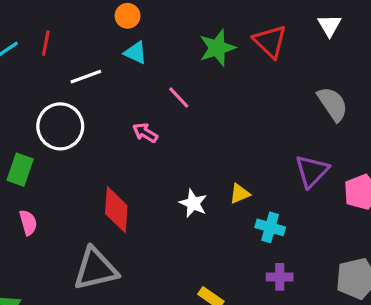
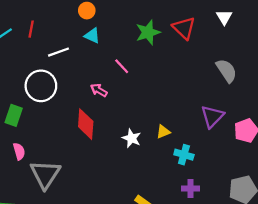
red diamond: (116, 210) -> (86, 124), moved
gray triangle: (95, 269) -> (45, 174), moved, turned -44

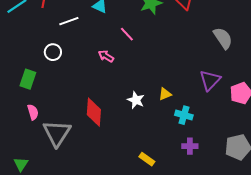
white circle: (41, 86) -> (53, 52), size x0.6
red diamond: (86, 124) -> (94, 112), moved

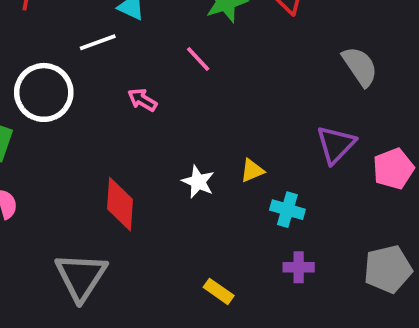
white line: (69, 21) -> (98, 42), moved
pink line: (127, 34) -> (198, 59), moved
white circle: (53, 52) -> (44, 92), size x1.8
gray triangle: (57, 133) -> (81, 277), moved

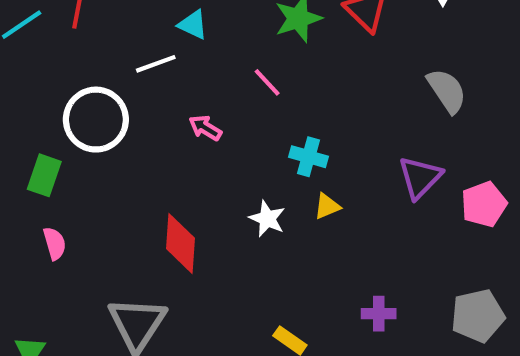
cyan cross: (287, 210) -> (308, 157), moved

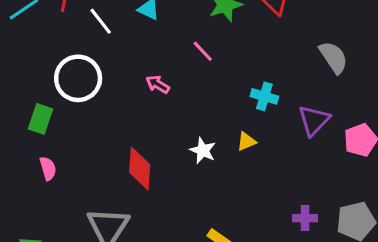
white line: (156, 64) -> (101, 21), moved, turned 72
cyan cross: (308, 157) -> (264, 96), moved
purple cross: (379, 314) -> (305, 218), moved

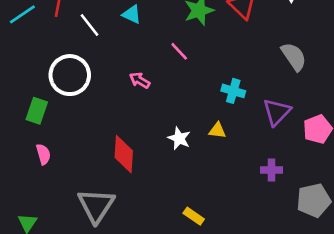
yellow triangle: (246, 141) -> (217, 130), turned 30
purple cross: (305, 218) -> (271, 170), moved

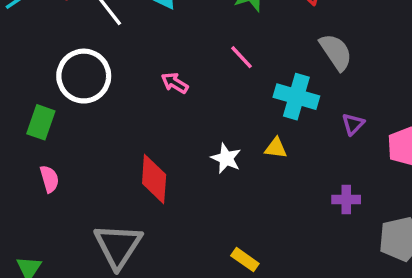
pink line: (179, 51) -> (242, 57), moved
gray semicircle: (294, 57) -> (336, 52), moved
cyan cross: (233, 91) -> (296, 97), size x1.4
purple triangle: (277, 112) -> (353, 124), size x0.6

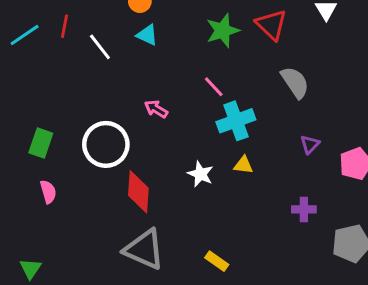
white circle: (84, 76) -> (106, 144), moved
cyan cross: (296, 97) -> (236, 121), moved, turned -36
gray triangle: (118, 246) -> (144, 249), moved, turned -39

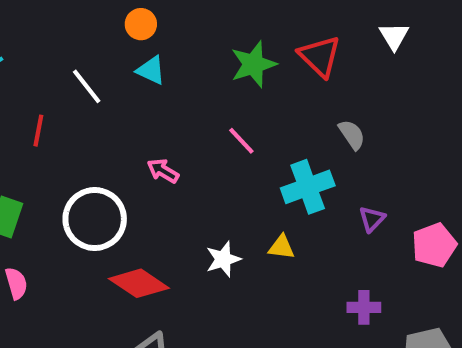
red line: (64, 26) -> (38, 131), moved
gray semicircle: (295, 82) -> (352, 135), size x0.7
cyan cross: (236, 121) -> (308, 187), moved
white star: (200, 174) -> (223, 259), turned 30
red diamond: (138, 192) -> (139, 283), turned -60

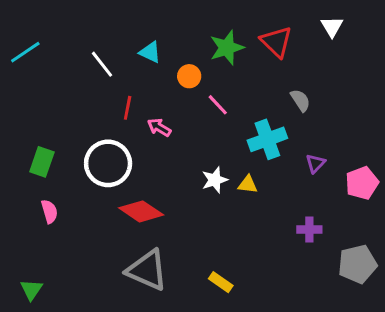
orange circle: (141, 24) -> (189, 76), moved
red line: (38, 131) -> (128, 108), moved
white star: (223, 259) -> (215, 180), moved

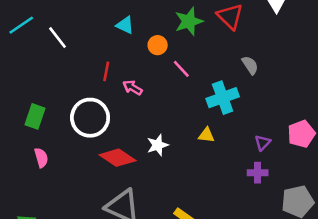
white line: (102, 64) -> (58, 38), moved
purple triangle: (315, 163) -> (263, 143), moved
white star: (215, 180) -> (158, 145), moved

